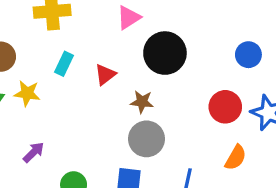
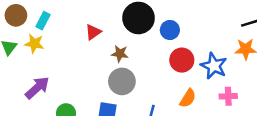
blue circle: (248, 55) -> (170, 30), moved
cyan rectangle: (64, 64) -> (43, 21), moved
purple arrow: (34, 152) -> (37, 88), size x1.5

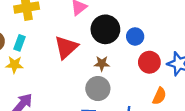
red triangle: (93, 32) -> (66, 47), size x1.6
brown star: (120, 54) -> (102, 63), moved

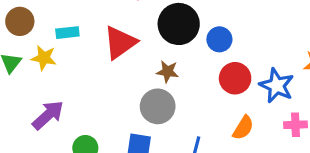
cyan rectangle: (20, 43) -> (67, 33), moved, turned 56

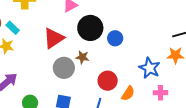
cyan rectangle: (67, 33) -> (13, 28), moved, turned 48
red circle: (235, 78) -> (108, 81), moved
gray circle: (158, 106) -> (64, 68), moved

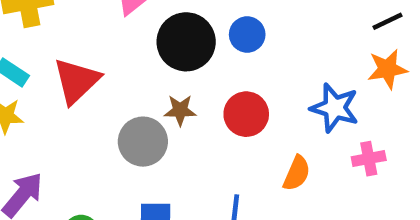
red triangle: (54, 38) -> (76, 81), moved
blue circle: (115, 38) -> (247, 34), moved
red circle: (108, 81) -> (246, 114), moved

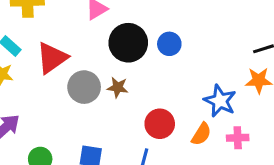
red circle: (246, 114) -> (160, 124), moved
gray circle: (143, 142) -> (84, 87), moved
orange semicircle: (297, 173) -> (201, 134), moved

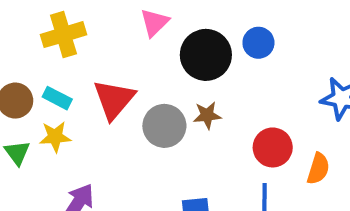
orange semicircle: (201, 134) -> (318, 169), moved

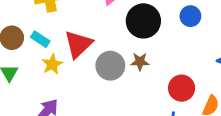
blue circle: (258, 43) -> (190, 16), moved
yellow star: (55, 137) -> (52, 64), moved, turned -30

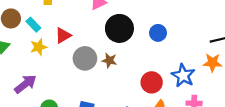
red triangle: (78, 44) -> (63, 35), size x0.7
red circle: (182, 88) -> (152, 82), moved

